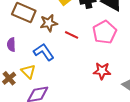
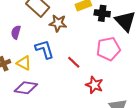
red line: (72, 35) -> (74, 62), moved
yellow triangle: (28, 71) -> (24, 63), turned -35

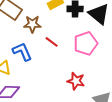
red line: (74, 62) -> (52, 42), moved

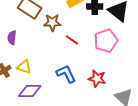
blue L-shape: (22, 52) -> (66, 74), moved

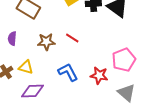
brown star: (52, 23) -> (46, 42), moved
pink pentagon: (106, 41) -> (124, 60), moved

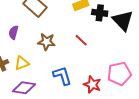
red line: (72, 38) -> (81, 40), moved
yellow triangle: (26, 67) -> (22, 63), turned -49

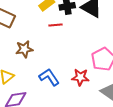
red line: (81, 40) -> (55, 25), moved, turned -32

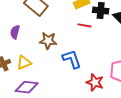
blue L-shape: (49, 77) -> (72, 59), moved

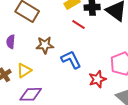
red line: (85, 25) -> (78, 25), turned 32
red star: (95, 82) -> (97, 79), turned -30

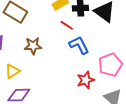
blue L-shape: (71, 60) -> (79, 45), moved

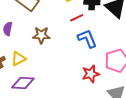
red line: (67, 25) -> (77, 18), turned -64

